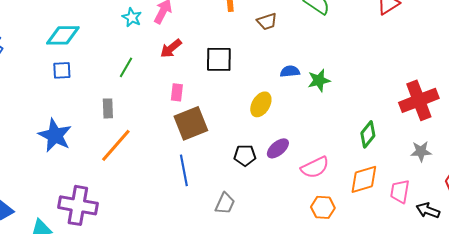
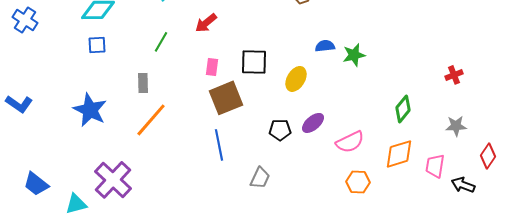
black square: (219, 59) -> (254, 62), moved
red cross: (419, 100) -> (454, 75), size x0.5
purple cross: (78, 205) -> (113, 180), turned 33

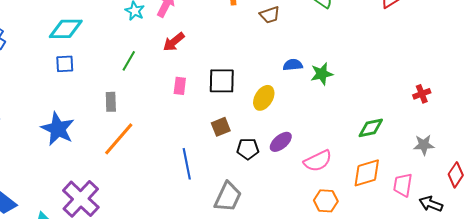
brown square: (226, 98) -> (221, 127), moved, size x0.6
green diamond: (403, 109) -> (371, 128), turned 40
gray trapezoid: (260, 178) -> (228, 197), size x1.4

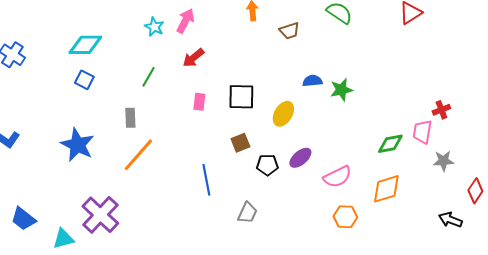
blue square: (65, 64) -> (84, 80), turned 30
pink trapezoid: (403, 185) -> (422, 132), moved
gray trapezoid: (228, 197) -> (247, 213), size x0.7

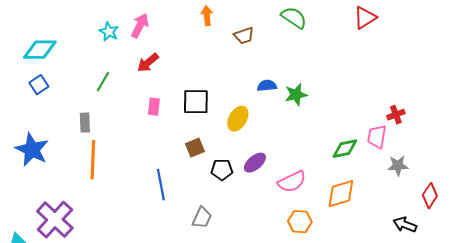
blue square: (84, 80) -> (39, 85), turned 30
orange line: (138, 155) -> (93, 160), turned -39

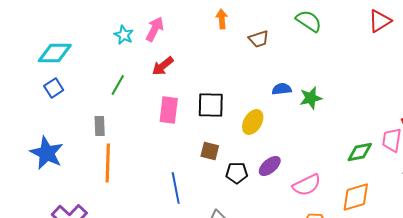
pink rectangle: (154, 107) -> (169, 110), size x1.5
brown square: (195, 148) -> (210, 151), turned 36

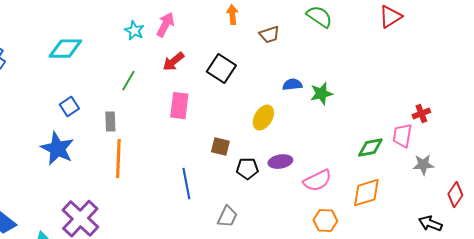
blue square: (54, 88) -> (69, 107), moved
black square: (211, 105) -> (221, 69), moved, turned 32
purple ellipse: (270, 166) -> (280, 162), turned 30

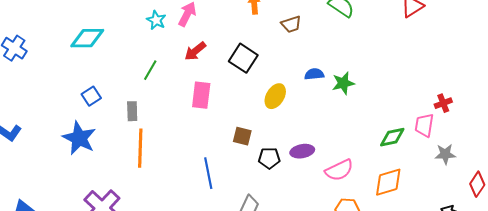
yellow ellipse: (263, 118) -> (275, 96), moved

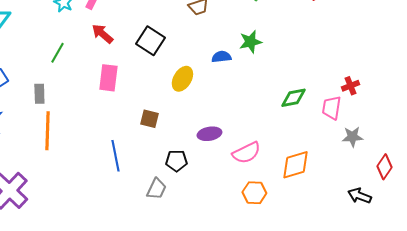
red arrow: (195, 51) -> (102, 34), turned 80
green star: (343, 83) -> (250, 42), moved
green diamond: (392, 137) -> (293, 98), moved
black pentagon: (269, 158) -> (176, 161), moved

